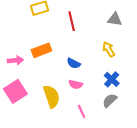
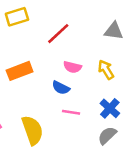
red line: (72, 21) -> (58, 34), turned 60
pink semicircle: (76, 84) -> (72, 67), moved
pink line: (82, 111) -> (71, 112), moved, turned -56

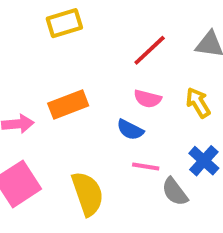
red line: (58, 34) -> (150, 50), moved
gray semicircle: (107, 135) -> (175, 192), moved, turned -84

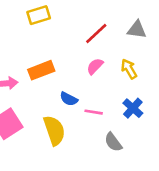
pink semicircle: (148, 99) -> (95, 66), turned 120
blue semicircle: (130, 130) -> (69, 99), moved
gray semicircle: (175, 192) -> (113, 142), moved

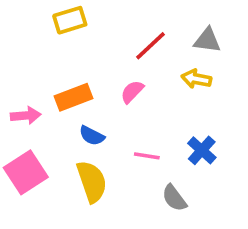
pink semicircle: (95, 66) -> (132, 92), moved
yellow arrow: (129, 69) -> (196, 79), moved, turned -48
blue semicircle: (69, 99) -> (92, 136), moved

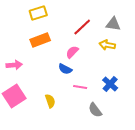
orange rectangle: (73, 97) -> (40, 40), moved
blue semicircle: (92, 136) -> (65, 69), moved
yellow semicircle: (92, 182) -> (50, 101), size x0.6

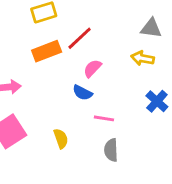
red line: (82, 27) -> (80, 38), moved
blue cross: (110, 84) -> (157, 101), moved
gray semicircle: (95, 110) -> (111, 150), moved, turned 35

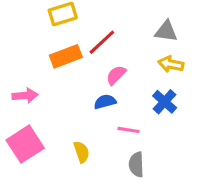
gray triangle: (151, 28) -> (166, 31), moved
blue semicircle: (82, 93) -> (105, 102), turned 138
blue cross: (157, 101) -> (165, 102), moved

